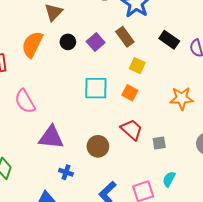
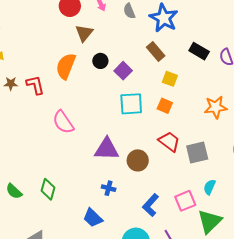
purple square: (96, 42) -> (123, 71), moved
purple triangle: (51, 137) -> (107, 149), moved
gray square: (159, 143) -> (197, 153), size x1.6

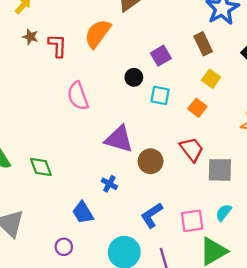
black circle: (100, 61) -> (134, 77), moved
cyan square: (131, 104) -> (160, 95), size x0.7
green diamond: (48, 189) -> (41, 167), turned -50

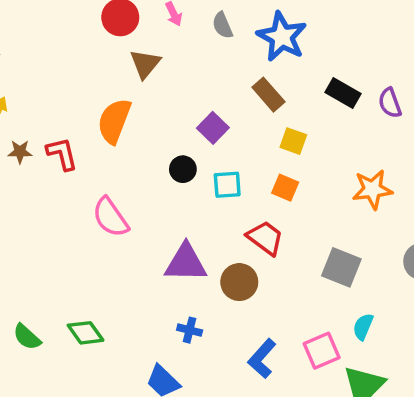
red trapezoid: (192, 149) -> (265, 238), moved
gray square: (220, 170) -> (341, 267), turned 36

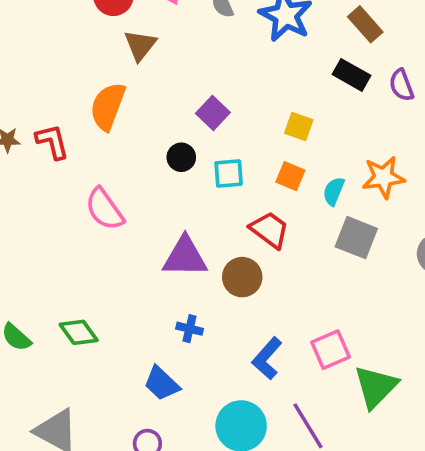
brown rectangle: (268, 95) -> (365, 24), moved
gray square: (341, 267) -> (356, 238), moved
cyan semicircle: (363, 327) -> (334, 191), moved

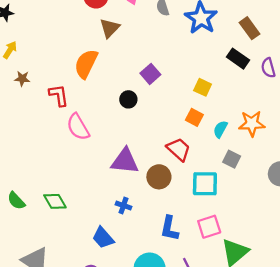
red L-shape: (52, 142) -> (59, 95), moved
cyan square: (229, 173) -> (205, 184), moved, size x1.4
gray square: (356, 238) -> (232, 159), size x0.7
blue L-shape: (267, 358) -> (169, 228), turned -35

